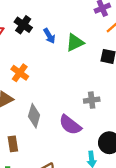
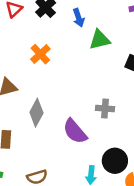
blue arrow: (49, 36) -> (79, 18), moved
orange cross: (20, 73) -> (40, 54), moved

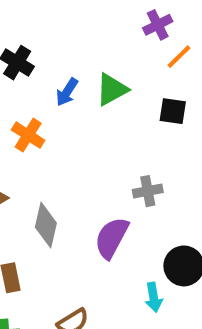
blue arrow: (79, 18) -> (67, 92), moved, turned 66
purple semicircle: (75, 131) -> (112, 238), turned 84

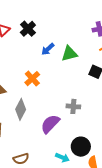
orange cross: (28, 135) -> (32, 79), moved
cyan arrow: (154, 297) -> (62, 158), turned -72

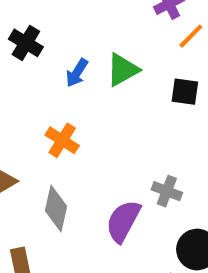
gray cross: (73, 106) -> (167, 191), moved, turned 32

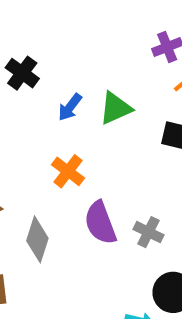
orange cross: (62, 140) -> (68, 171), moved
purple semicircle: (123, 221) -> (100, 223), moved, turned -54

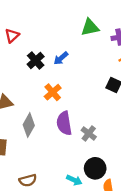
black cross: (22, 73) -> (36, 60), moved
green triangle: (115, 108) -> (90, 27), moved

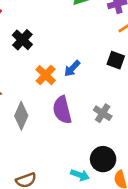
blue arrow: (61, 58) -> (72, 68), moved
gray cross: (89, 133) -> (103, 113), moved

